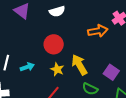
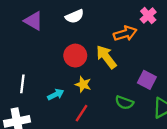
yellow arrow: (79, 65) -> (106, 57), moved
cyan arrow: (27, 67) -> (56, 95), moved

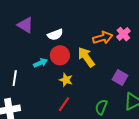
white semicircle: (75, 16) -> (55, 35), moved
pink cross: (148, 16) -> (123, 34), moved
cyan arrow: (56, 95) -> (40, 63), moved
green semicircle: (124, 103) -> (101, 107), moved, turned 91

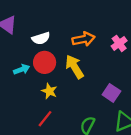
orange arrow: (103, 38) -> (83, 39), moved

